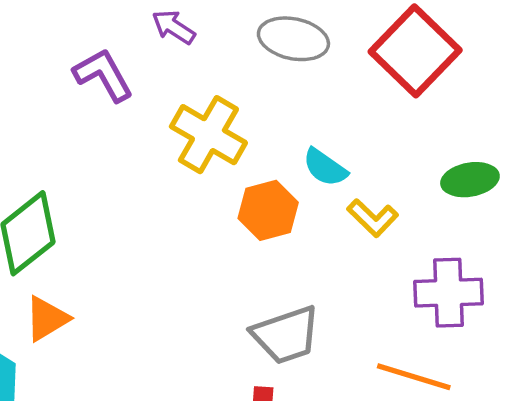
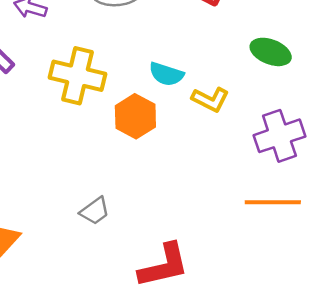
green ellipse: (470, 180) -> (271, 52), turned 48
gray trapezoid: (286, 335) -> (95, 211), moved, size x0.6

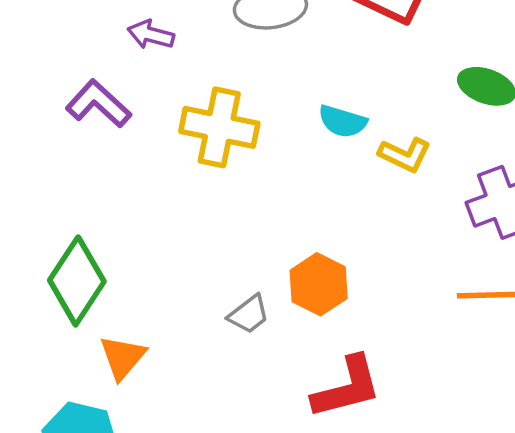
orange hexagon: (135, 116) -> (319, 284), moved

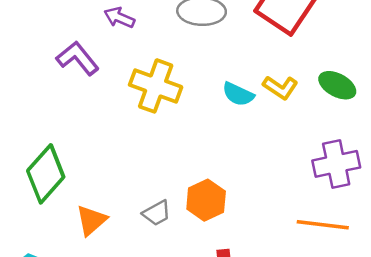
yellow L-shape: (405, 155) -> (280, 87), moved
orange triangle: (123, 357) -> (91, 220), moved

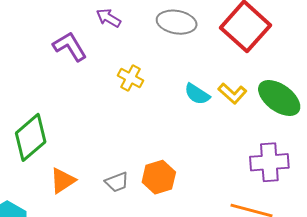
green ellipse: (337, 85) -> (279, 98), size x1.4
yellow cross: (156, 86) -> (131, 78), size x0.6

